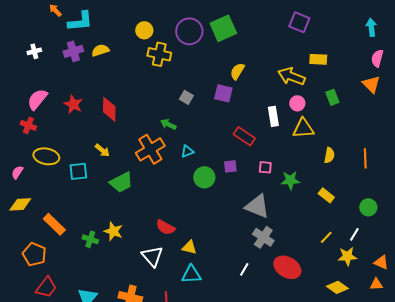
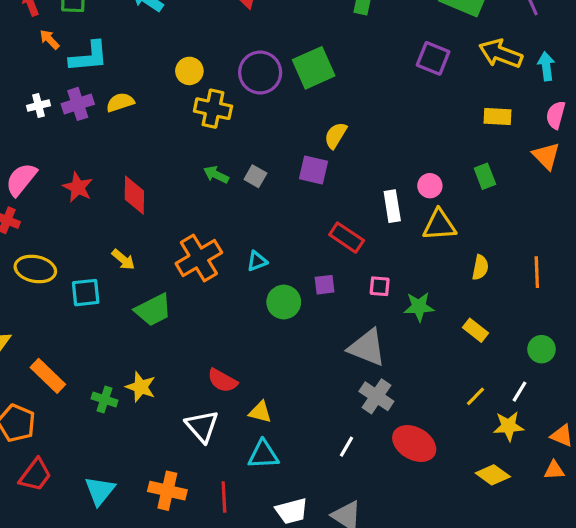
white cross: (34, 51) -> (38, 106), moved
yellow rectangle: (318, 59) -> (498, 117), moved
yellow arrow: (291, 76) -> (501, 54), moved
green arrow: (168, 124) -> (216, 175), moved

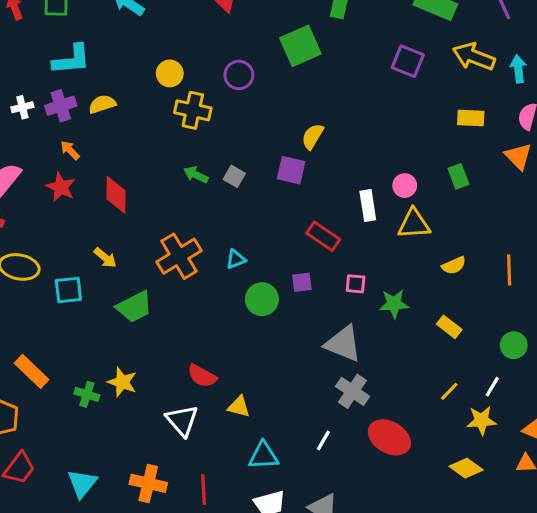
orange arrow: (49, 39) -> (70, 150), moved
green square: (314, 68) -> (300, 46), moved
purple circle: (260, 72) -> (239, 75), size x0.7
yellow semicircle: (480, 267) -> (454, 265), turned 55
cyan triangle: (263, 454) -> (263, 456), moved

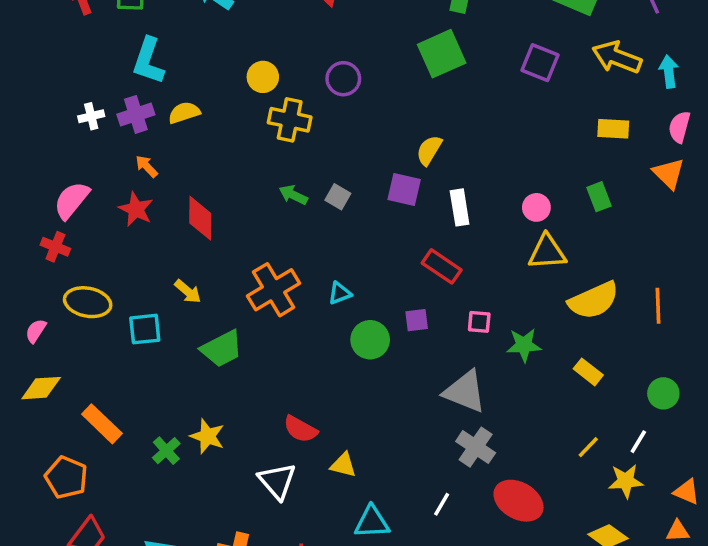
green square: (300, 46) -> (442, 54), moved
cyan L-shape: (71, 60) -> (148, 61), turned 114
white rectangle: (368, 206) -> (460, 207), moved
yellow semicircle: (454, 265) -> (594, 300), size x1.8
green cross: (87, 394) -> (166, 451), turned 30

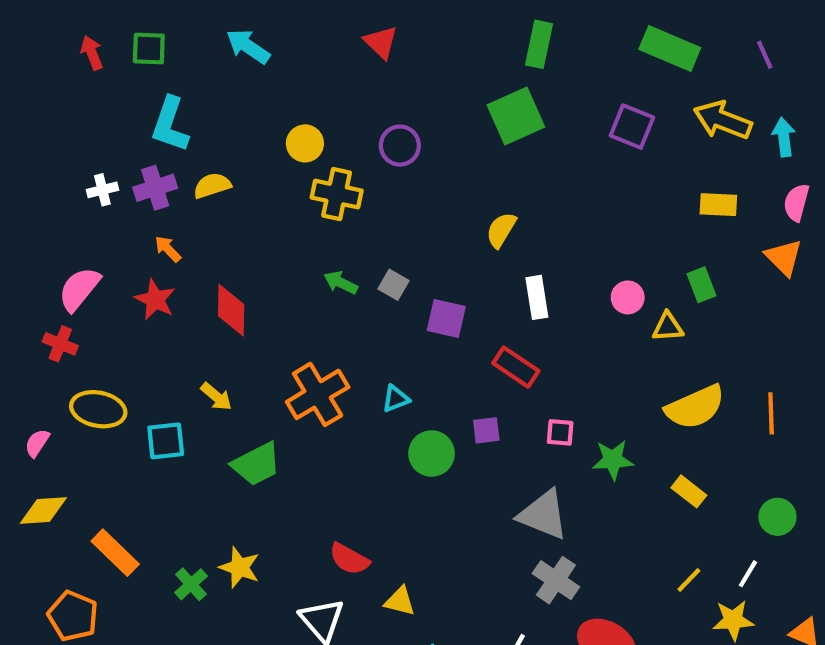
purple square: (404, 190) -> (446, 319), moved
yellow triangle: (547, 252) -> (668, 327), moved, size x0.7

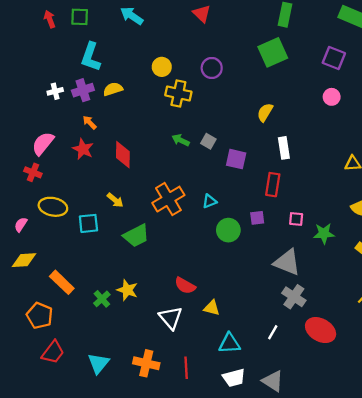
pink circle: (628, 297) -> (332, 97), moved
red rectangle: (516, 367) -> (273, 185), turned 65

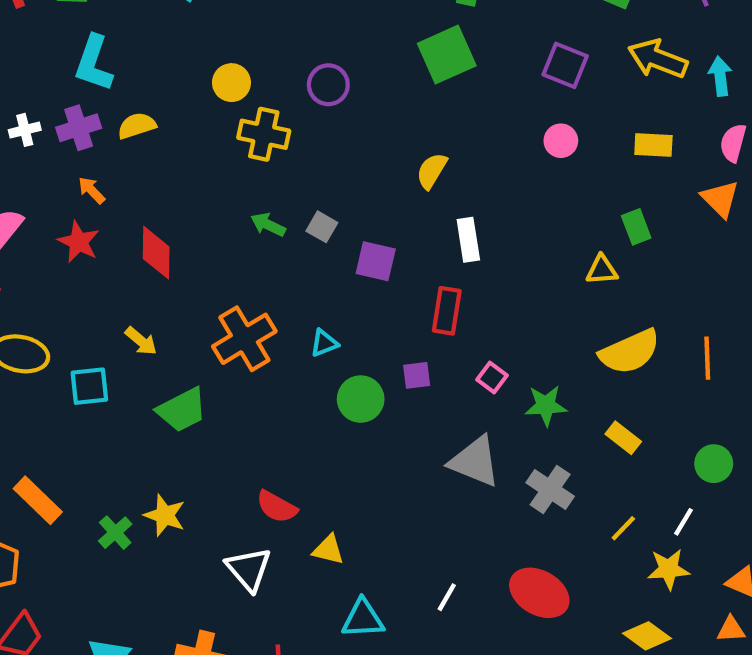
pink square: (296, 219) -> (492, 378), turned 32
gray cross: (294, 297) -> (550, 489), moved

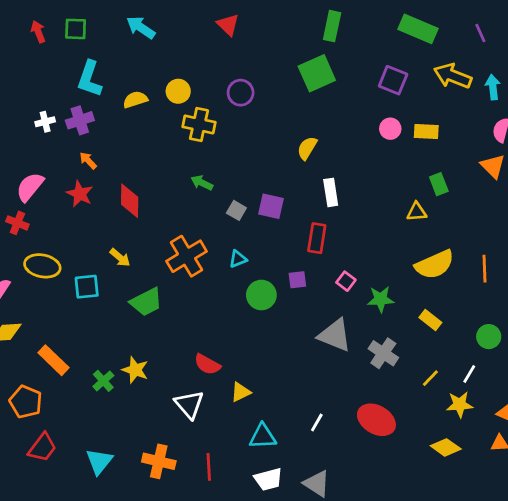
yellow semicircle: (137, 126) -> (135, 100), moved
yellow rectangle: (653, 145) -> (426, 131), moved
gray square: (322, 227) -> (236, 210), moved
yellow triangle: (328, 550) -> (241, 392), turned -40

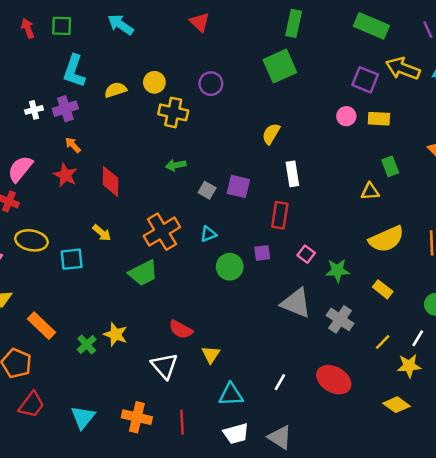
purple square: (393, 80) -> (365, 80), moved
green arrow: (202, 183) -> (176, 165), turned -36
green trapezoid: (146, 302) -> (143, 273), moved
yellow triangle: (241, 392) -> (211, 355), turned -30

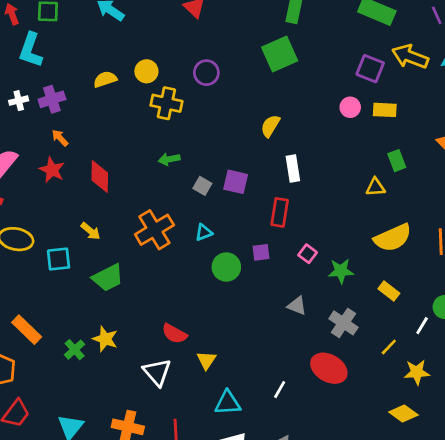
cyan L-shape: (74, 71) -> (31, 50), moved
green trapezoid: (143, 273) -> (108, 278), moved
gray triangle: (296, 303) -> (297, 306), size x0.6
white line: (418, 338) -> (422, 326), moved
red ellipse: (334, 380) -> (329, 368), moved

